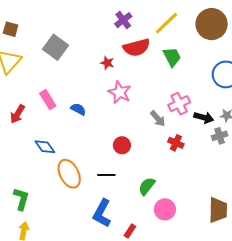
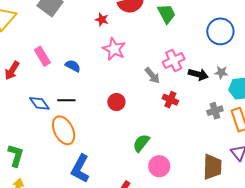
gray cross: (220, 136) -> (215, 111), moved
black line: (106, 175) -> (66, 100), moved
blue L-shape: (102, 213) -> (80, 169), moved

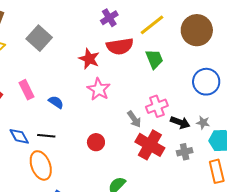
red star: (102, 20) -> (89, 59), size x1.5
red cross: (170, 100) -> (150, 145), size x1.8
gray cross: (215, 111) -> (185, 152), moved

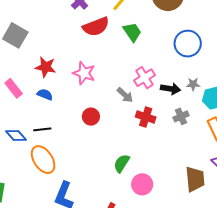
red star: (89, 59) -> (46, 67), moved
red circle: (96, 142) -> (91, 117), moved
red cross: (150, 145) -> (146, 117), size x0.7

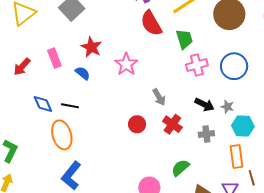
red semicircle: (96, 27) -> (151, 23), turned 64
pink cross: (144, 78) -> (197, 65), moved
red circle: (91, 117) -> (137, 124), moved
green semicircle: (122, 163) -> (180, 168), moved

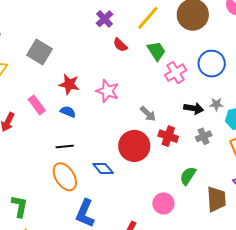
red semicircle: (151, 23) -> (120, 45), size x0.6
blue diamond: (43, 104) -> (103, 168), moved
red circle: (137, 124) -> (134, 146), size x1.8

